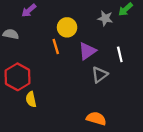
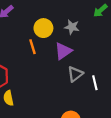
gray star: (105, 18) -> (72, 27), moved
white line: (120, 54) -> (95, 83), moved

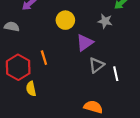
gray star: (72, 27) -> (105, 21), moved
orange line: (33, 47) -> (44, 58), moved

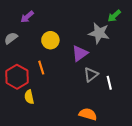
yellow circle: (65, 20) -> (50, 40), moved
gray star: (105, 21) -> (99, 33), size x1.5
gray semicircle: (12, 27) -> (11, 38), turned -48

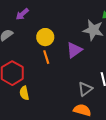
orange line: (41, 68) -> (46, 57), moved
gray triangle: (91, 75) -> (85, 89), moved

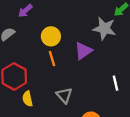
gray triangle: (85, 89) -> (64, 95), moved, turned -35

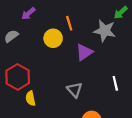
orange line: (52, 59) -> (69, 23), moved
gray triangle: (64, 95) -> (75, 90), moved

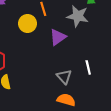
gray triangle: (75, 90) -> (64, 77), moved

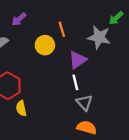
white line: (88, 67) -> (75, 82), moved

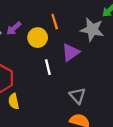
purple arrow: (19, 19) -> (14, 28), moved
white line: (75, 82) -> (48, 67), moved

